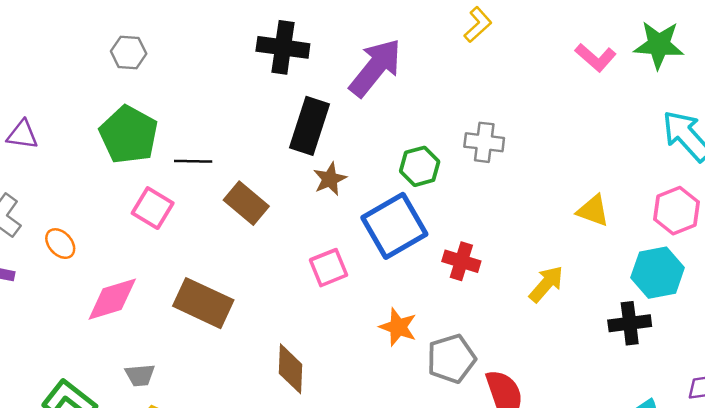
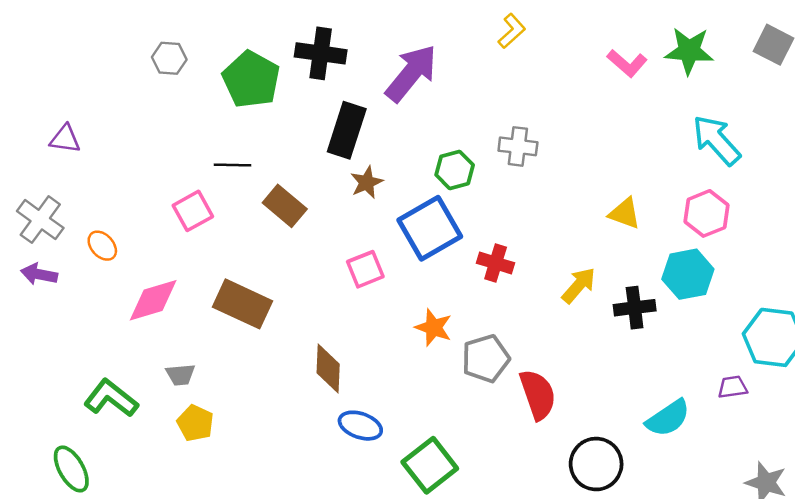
green pentagon: (129, 135) -> (251, 79), moved
pink square: (153, 208) -> (193, 211), turned 30
black cross: (630, 323) -> (635, 308), moved

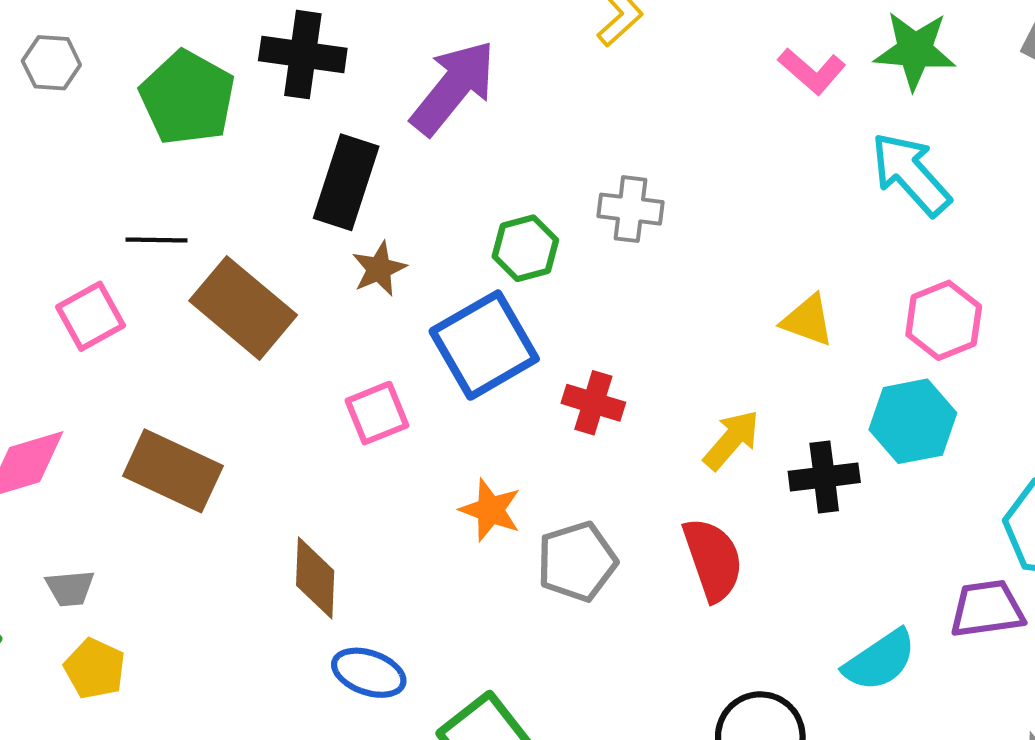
cyan arrow: (716, 140) -> (911, 174), moved
brown rectangle: (285, 206) -> (243, 308), size x1.4
purple trapezoid: (733, 387) -> (987, 609), size x1.5
red semicircle: (538, 395) -> (713, 559), moved

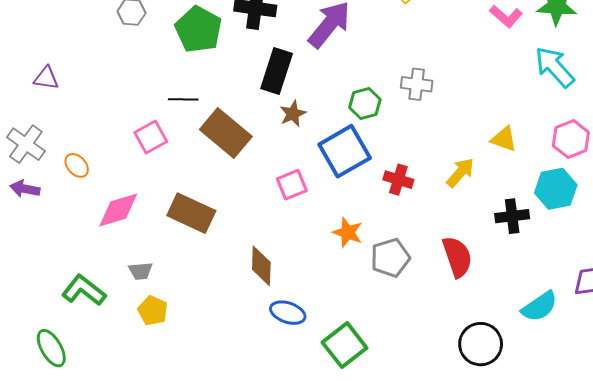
yellow arrow: (731, 440) -> (460, 173), moved

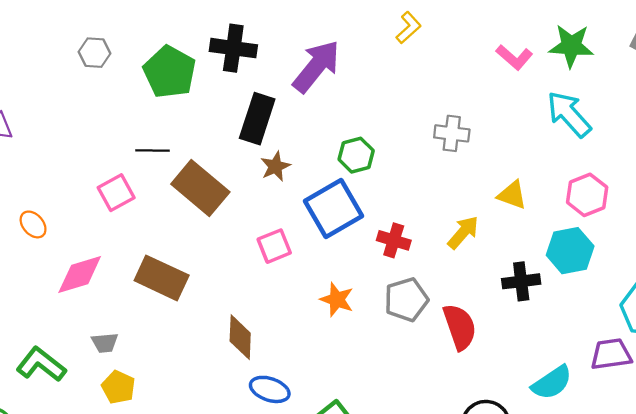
gray cross: (417, 84) -> (452, 133), moved
gray pentagon: (390, 258) -> (406, 300), moved

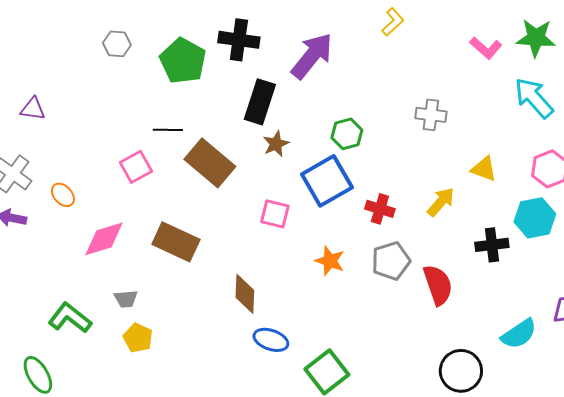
pink square: (274, 246) -> (275, 214), turned 36

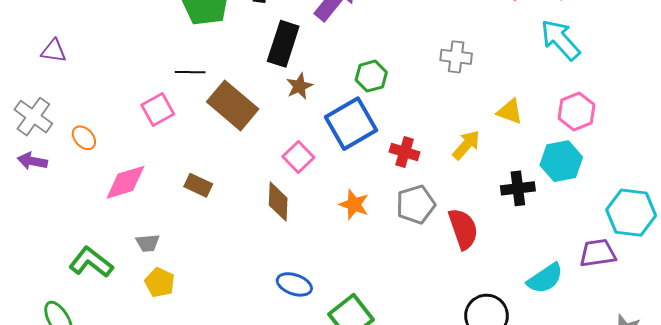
pink square: (275, 214) -> (298, 157), turned 32
brown rectangle: (176, 242) -> (198, 185), size x0.6
brown diamond: (245, 294) -> (278, 202), moved

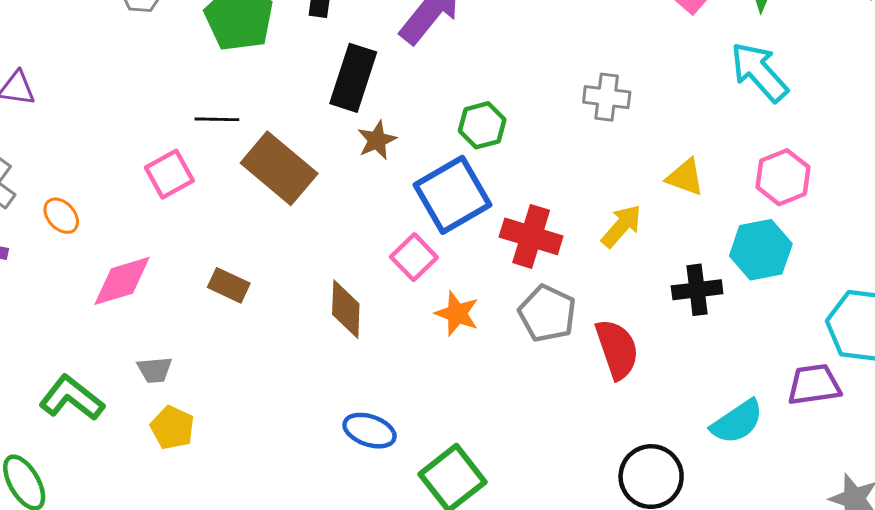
red cross: (405, 152) -> (531, 236), size x1.4
pink square: (298, 157) -> (414, 257), moved
gray pentagon: (416, 205) -> (547, 314), turned -30

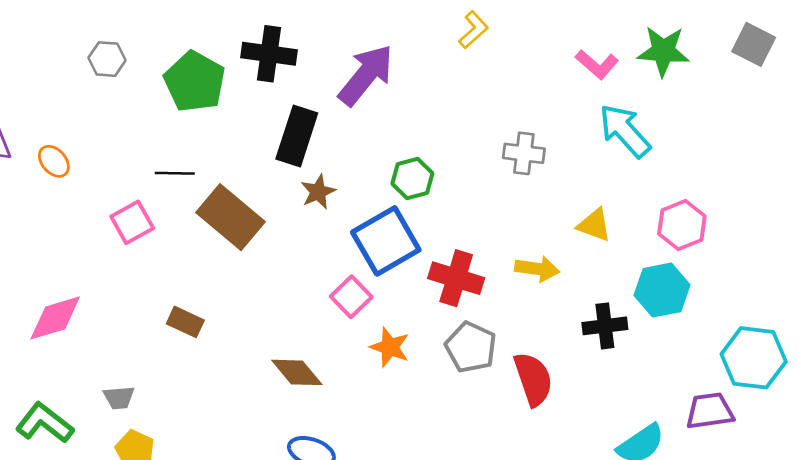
cyan arrow: (759, 72) -> (625, 131), moved
orange ellipse: (61, 216) -> (54, 161), moved
yellow arrow: (621, 226) -> (537, 269), turned 57
pink diamond: (122, 281) -> (55, 318), moved
brown diamond: (346, 309) -> (297, 372), moved, turned -42

